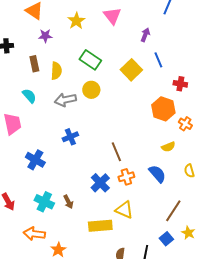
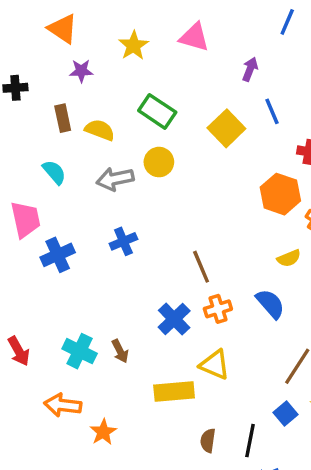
pink triangle: (112, 16) -> (194, 37), turned -36
yellow semicircle: (56, 71) -> (100, 130), turned -72
blue cross: (35, 160) -> (58, 255), moved, turned 36

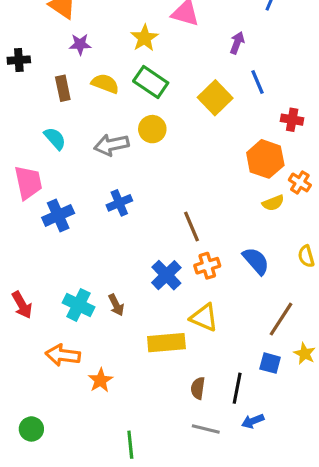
yellow star: (134, 46) -> (144, 38), moved
yellow semicircle: (100, 130) -> (105, 84), moved
yellow semicircle: (289, 258) -> (273, 203), moved
blue square: (285, 414) -> (270, 363), turned -35

